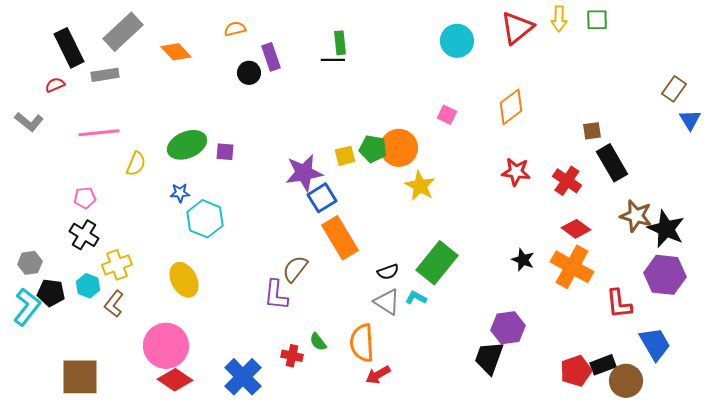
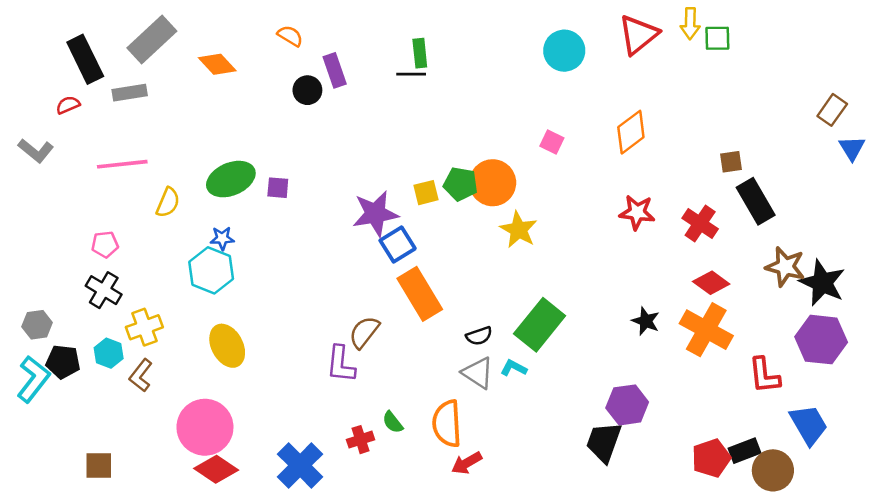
green square: (597, 20) -> (717, 38), moved
orange semicircle: (235, 29) -> (290, 36), turned 45
cyan hexagon: (205, 219) -> (211, 270), moved
red cross: (292, 356) -> (361, 440), turned -30
brown square: (80, 377) -> (99, 465), size x0.6

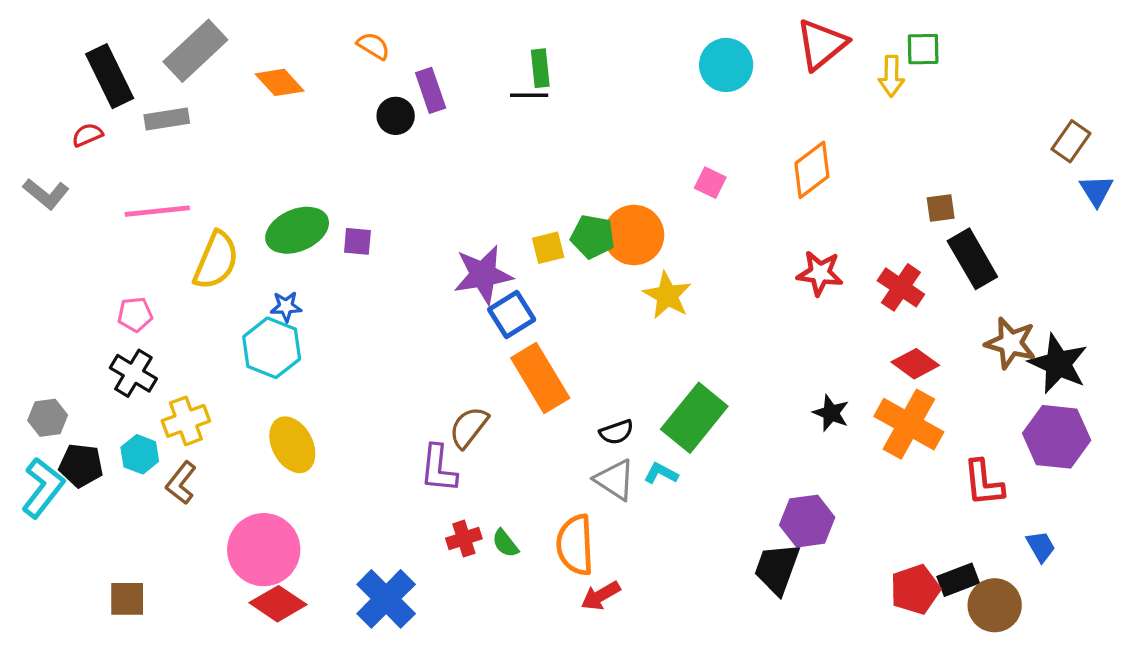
yellow arrow: (690, 23) -> (891, 76), moved
yellow semicircle: (168, 202) -> (216, 260), size x1.5
blue trapezoid: (809, 425) -> (1041, 546), size x0.6
red cross: (361, 440) -> (464, 539), moved

